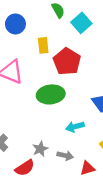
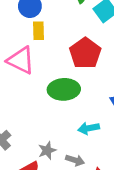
yellow rectangle: (43, 45) -> (38, 31), moved

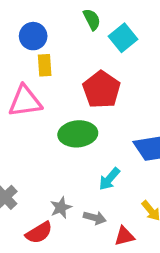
pink triangle: (21, 60) -> (25, 101), turned -32
cyan arrow: (89, 128) -> (109, 179), turned -36

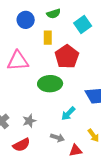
green semicircle: (92, 19) -> (54, 14), moved, turned 96
yellow rectangle: (45, 65) -> (48, 38), moved
gray star: (61, 208) -> (29, 121), moved

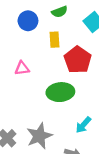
pink triangle: (18, 61) -> (22, 68), size x0.6
gray star: (29, 121) -> (39, 136), size x1.6

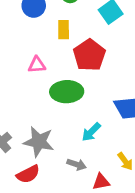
pink triangle: (22, 68) -> (37, 65), moved
gray star: (39, 136) -> (39, 142), turned 30

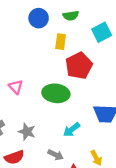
pink triangle: (37, 65) -> (16, 87), moved, turned 42
gray star: (39, 142) -> (27, 132), size x0.7

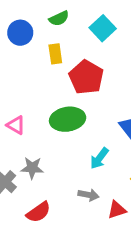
gray star: (27, 132) -> (32, 168), moved

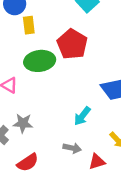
yellow rectangle: (55, 54) -> (29, 25), moved
green ellipse: (68, 119) -> (40, 61), moved

